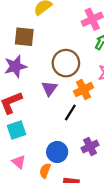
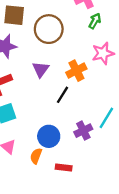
brown circle: (66, 63) -> (49, 29), moved

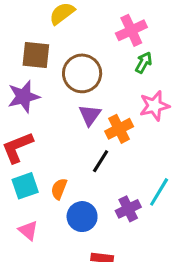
purple triangle: (41, 69) -> (90, 115), moved
orange semicircle: (36, 156) -> (59, 189), moved

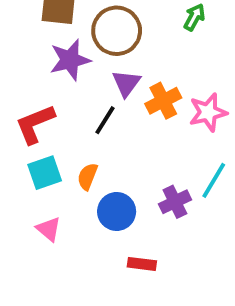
purple star: (24, 97) -> (70, 60), moved
pink star: (154, 106) -> (208, 112), moved
black line: (101, 161) -> (105, 120), moved

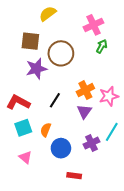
purple triangle: (126, 83) -> (84, 111), moved
red L-shape: (35, 124) -> (18, 102), turned 50

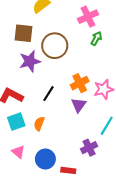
purple cross: (91, 143) -> (89, 148), moved
blue circle: (61, 148) -> (45, 159), moved

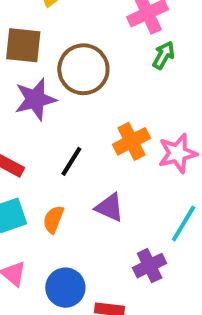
purple triangle: (79, 105) -> (109, 207), moved, turned -42

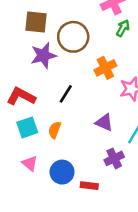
orange cross: (132, 141) -> (105, 68), moved
purple triangle: (109, 207) -> (104, 122), moved

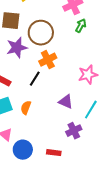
orange cross: (105, 68) -> (48, 60), moved
blue circle: (62, 172) -> (23, 150), moved

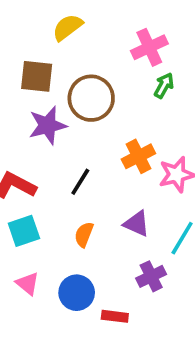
orange cross: (48, 60) -> (138, 156), moved
orange semicircle: (26, 108) -> (84, 234), moved
blue circle: (23, 150) -> (77, 293), moved

